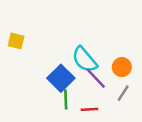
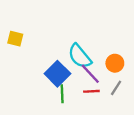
red line: (89, 109) -> (91, 91), moved

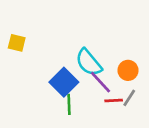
red line: (91, 91) -> (114, 100), moved

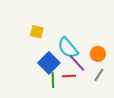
yellow square: (17, 43) -> (37, 32), moved
red line: (114, 100) -> (69, 76), moved

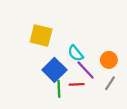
yellow square: (37, 32) -> (41, 35), size x1.5
cyan semicircle: (68, 48) -> (76, 53), size x0.7

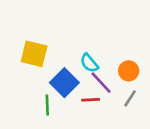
yellow square: (41, 35) -> (34, 54), moved
green line: (59, 89) -> (47, 105), moved

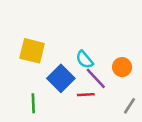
gray line: (130, 98) -> (130, 106), moved
green line: (47, 105) -> (33, 103), moved

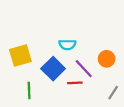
yellow square: (32, 51) -> (20, 56), moved, turned -30
cyan semicircle: (85, 60) -> (67, 45), moved, turned -49

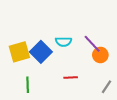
blue square: (53, 69) -> (41, 52), moved
purple line: (84, 69) -> (92, 44), moved

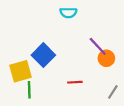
cyan semicircle: (63, 42) -> (68, 13), moved
yellow square: (19, 52) -> (21, 71), moved

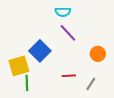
purple line: (98, 46) -> (68, 33), moved
gray line: (113, 92) -> (91, 84), moved

